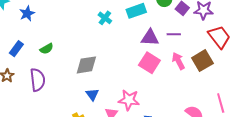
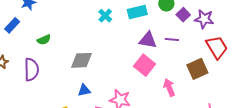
blue rectangle: (16, 49) -> (12, 25), moved
pink arrow: (178, 61) -> (169, 87), moved
blue triangle: (92, 94) -> (84, 90), turned 48

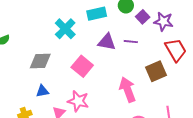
cyan cross: (105, 16) -> (65, 29), moved, size x1.5
pink square: (145, 65) -> (82, 66), moved
pink arrow: (169, 87) -> (128, 89), size x1.4

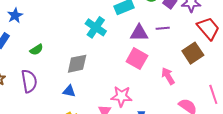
pink square: (82, 66) -> (137, 59), moved
pink arrow: (128, 89) -> (168, 76), size x0.7
blue triangle: (42, 91) -> (69, 91), moved, turned 32

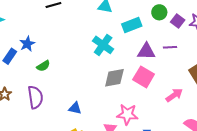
blue star: (15, 15) -> (27, 44), moved
gray diamond: (77, 64) -> (114, 78), moved
pink arrow: (168, 76) -> (174, 95), turned 84

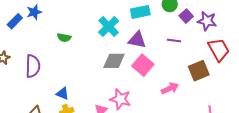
purple triangle: (146, 51) -> (137, 40), moved
green semicircle: (43, 66) -> (64, 37), moved, turned 32
blue triangle: (75, 108) -> (63, 93), moved

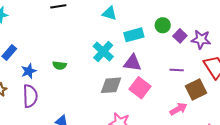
blue star: (34, 12) -> (29, 71), moved
purple line: (174, 40) -> (177, 70), moved
pink arrow: (170, 88) -> (178, 109), moved

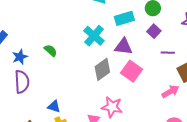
purple square: (180, 36) -> (154, 31), moved
green semicircle: (60, 65) -> (51, 51), turned -144
gray diamond: (111, 85) -> (102, 69), turned -30

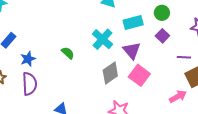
purple triangle: (123, 46) -> (132, 51), turned 42
green semicircle: (51, 51) -> (68, 53), moved
purple line: (168, 53) -> (184, 57), moved

